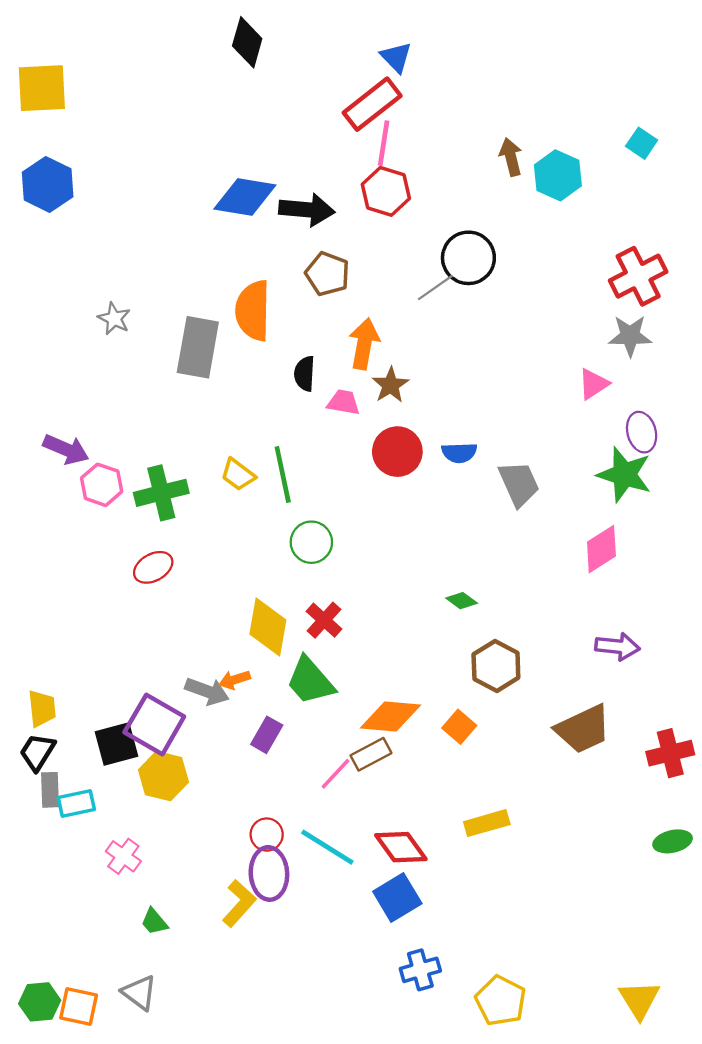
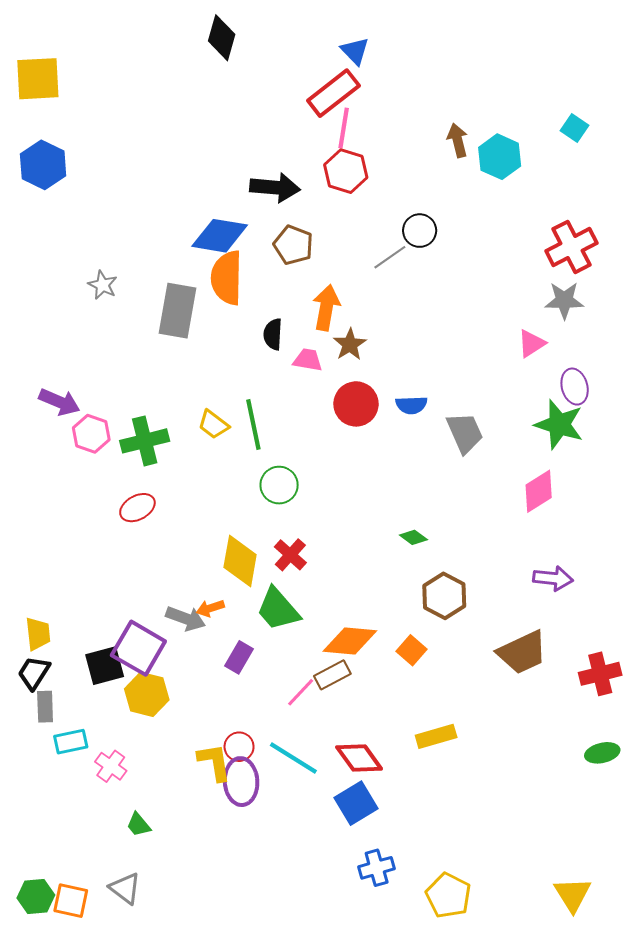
blue diamond: (245, 197) -> (220, 236), moved
black circle: (468, 258) -> (420, 231), size x0.7
cyan rectangle: (76, 804) -> (71, 742), moved
yellow L-shape: (239, 903) -> (214, 762), moved, turned -51

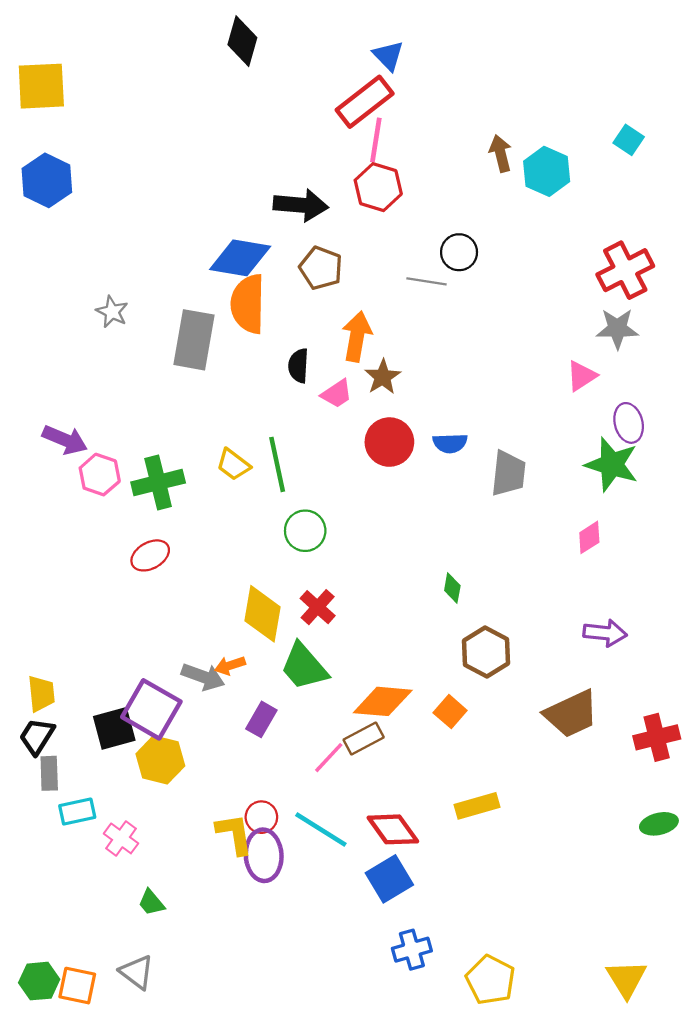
gray line: (390, 257) -> (426, 281), turned 44
pink trapezoid: (308, 360) -> (337, 394), turned 136
gray trapezoid: (465, 433) -> (508, 473), turned 30
pink diamond: (539, 491) -> (589, 537), size x0.7
green diamond: (413, 537) -> (452, 588), turned 64

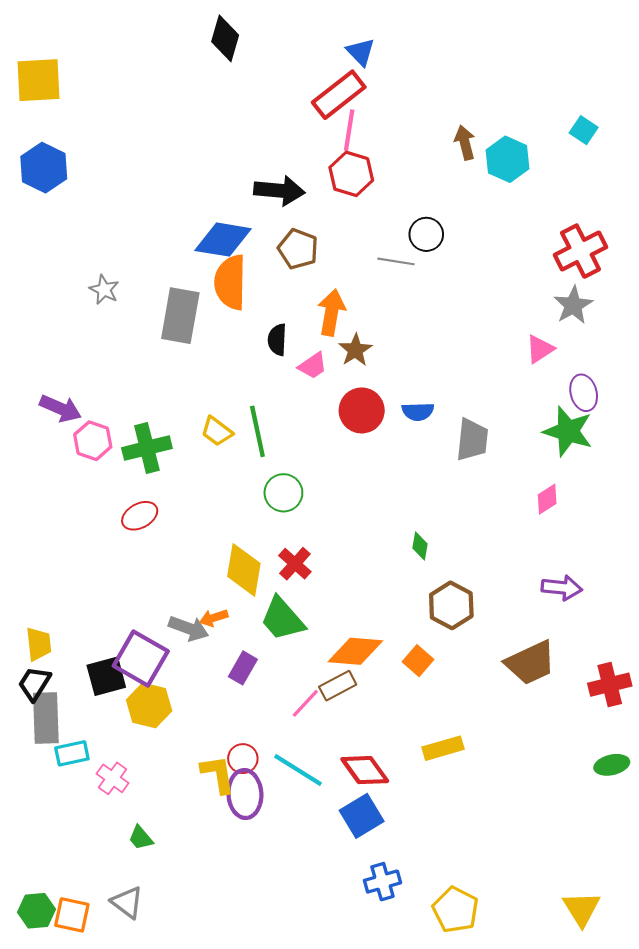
gray star: (617, 329) -> (573, 305), turned -30
gray rectangle: (49, 773) -> (46, 718), size x1.6

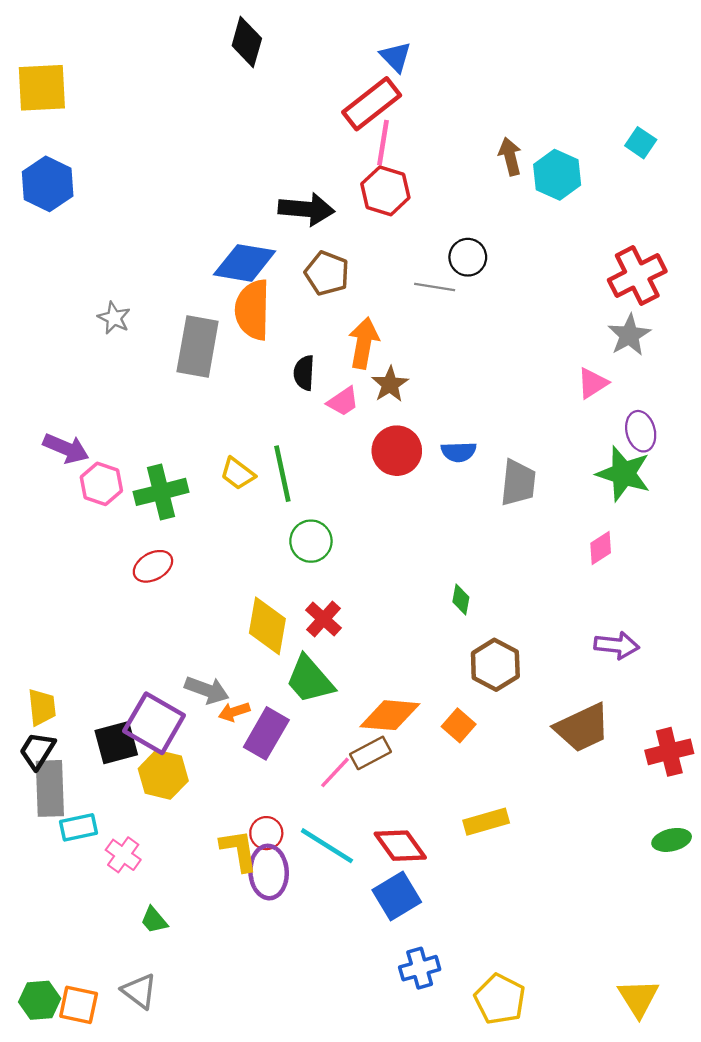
orange arrow: (214, 618) -> (234, 712), moved
purple rectangle: (243, 668) -> (266, 733), size x1.4

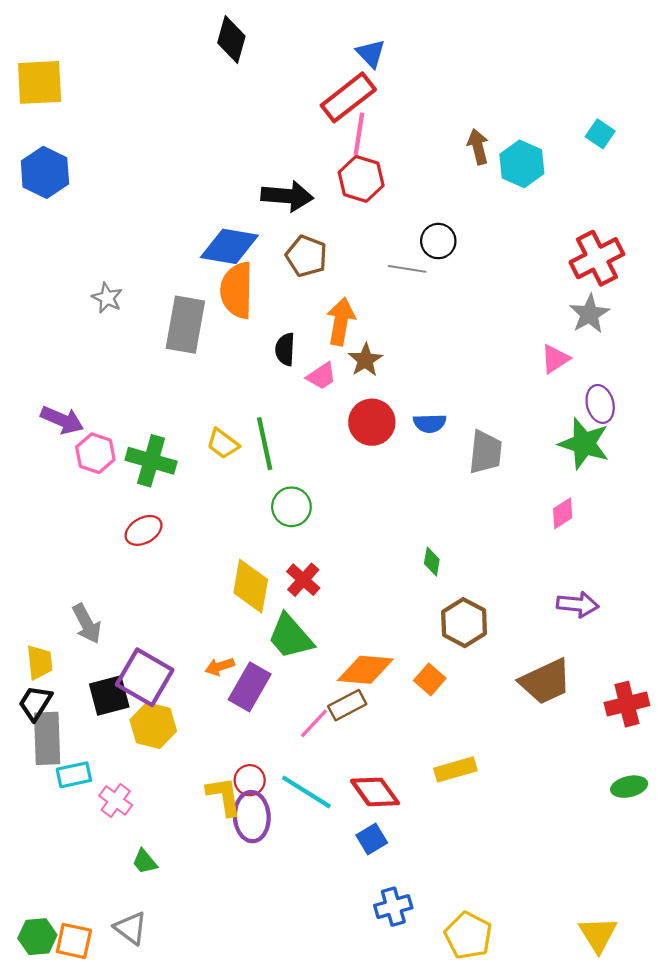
green cross: (161, 492) -> (151, 461), turned 30
gray arrow: (207, 690) -> (87, 624), moved, turned 42
blue square: (397, 896) -> (372, 839), size x0.7

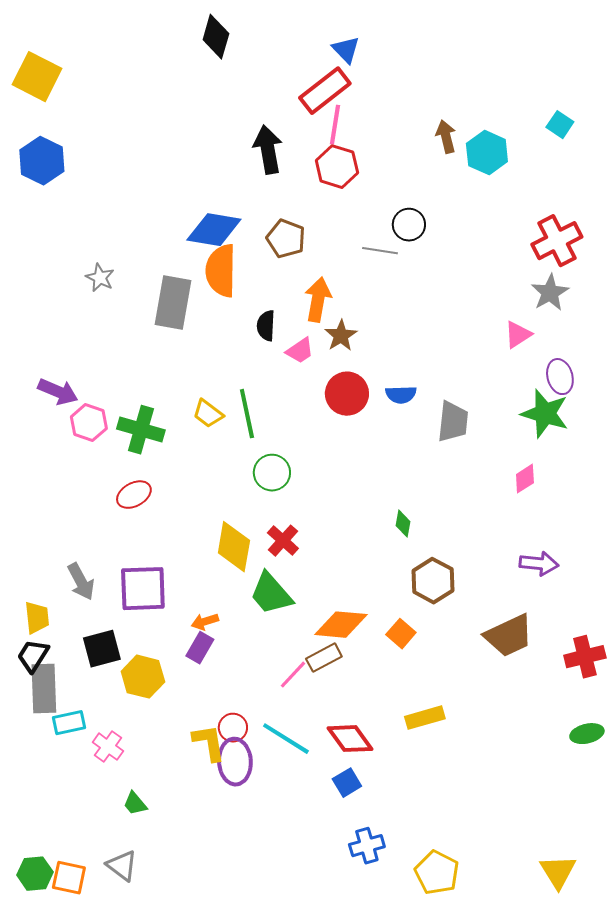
yellow square: (40, 82) -> (37, 77), turned 30
black arrow: (287, 196) -> (268, 150), moved, turned -105
purple square: (145, 677) -> (143, 589), moved, turned -32
purple rectangle: (250, 687) -> (200, 648), moved, size x0.7

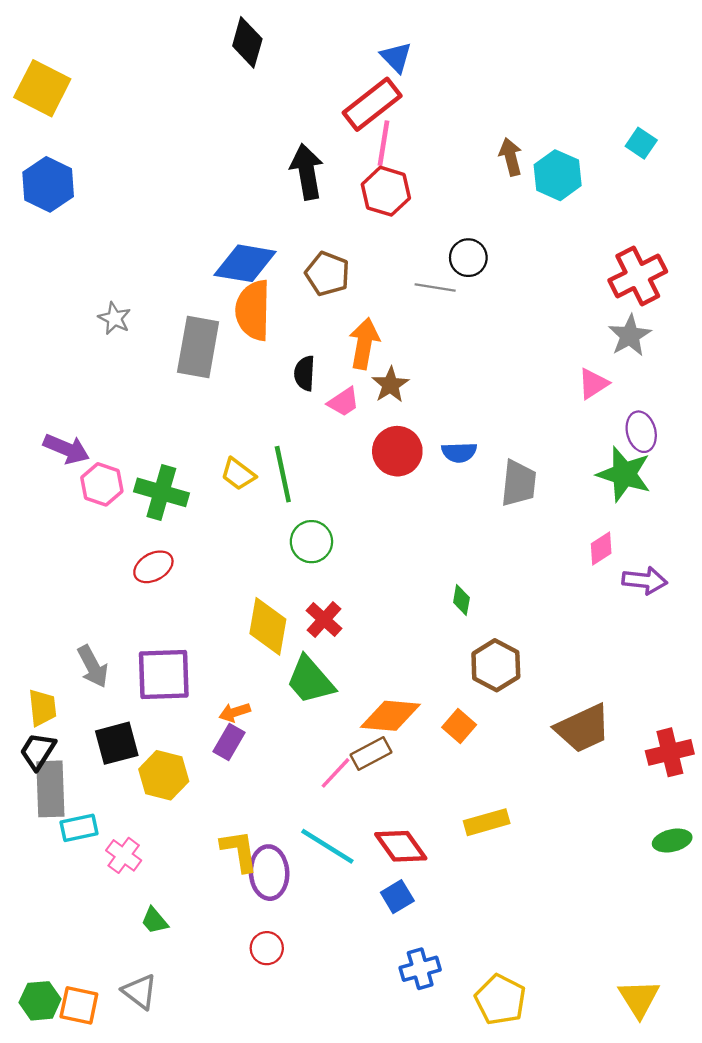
purple arrow: (539, 564) -> (645, 581), moved
red circle: (233, 728) -> (267, 948), moved

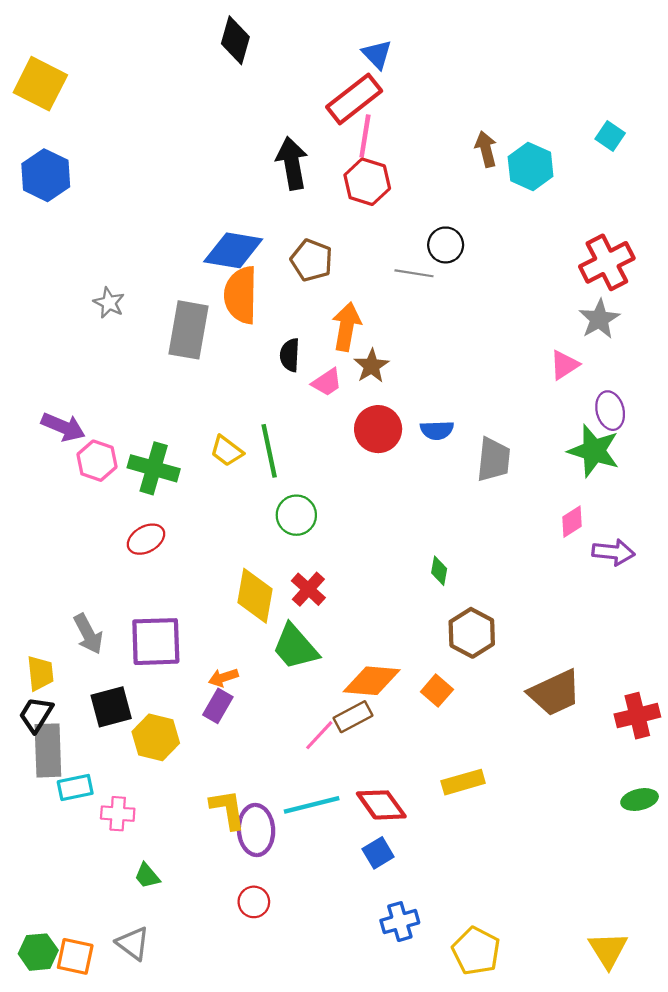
cyan line: (327, 846) -> (312, 805), turned -46
pink cross: (124, 855) -> (118, 814), turned -32

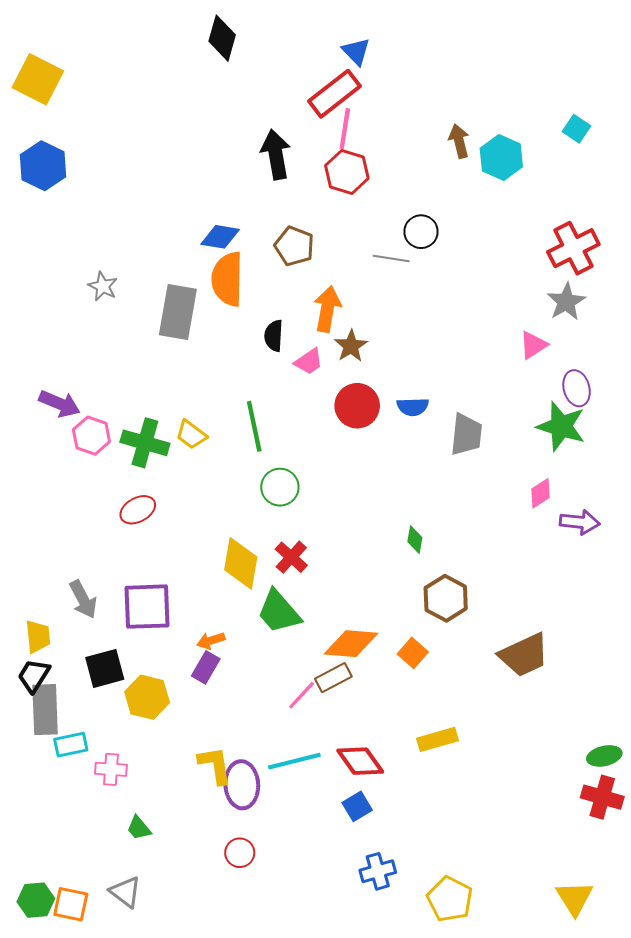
blue diamond: (233, 250) -> (220, 237), size x0.7
yellow trapezoid: (227, 451) -> (191, 435), moved
red cross: (637, 716) -> (602, 797), moved, turned 30

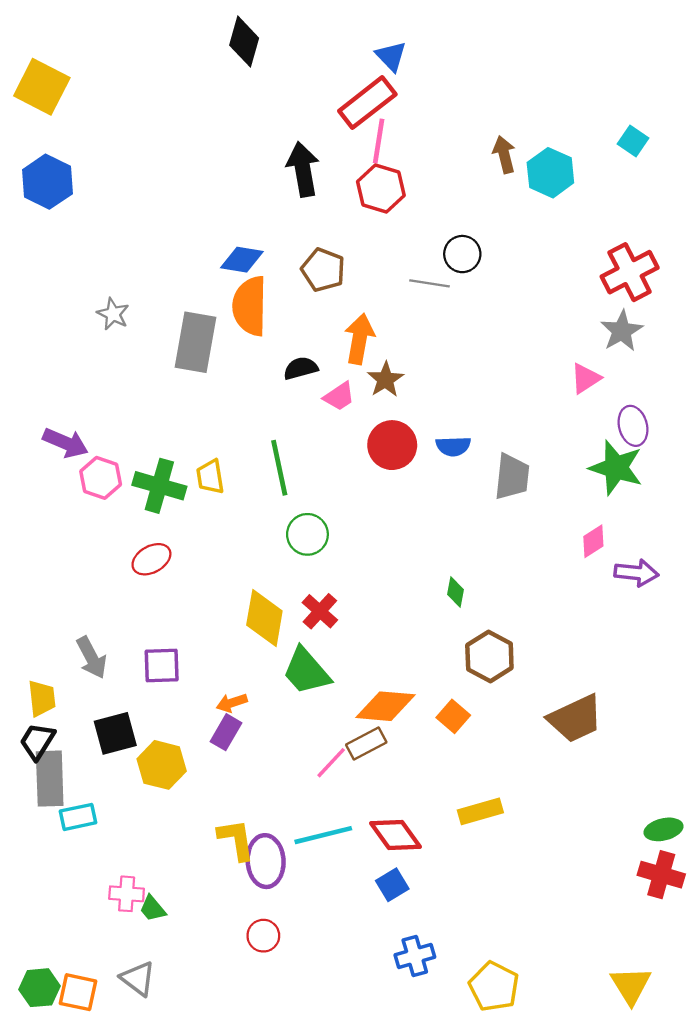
black semicircle: (274, 336) -> (301, 368), turned 72
yellow trapezoid: (191, 435) -> (210, 477), turned 44
purple square: (147, 607) -> (162, 665), size x0.7
pink cross: (111, 769) -> (127, 894), moved

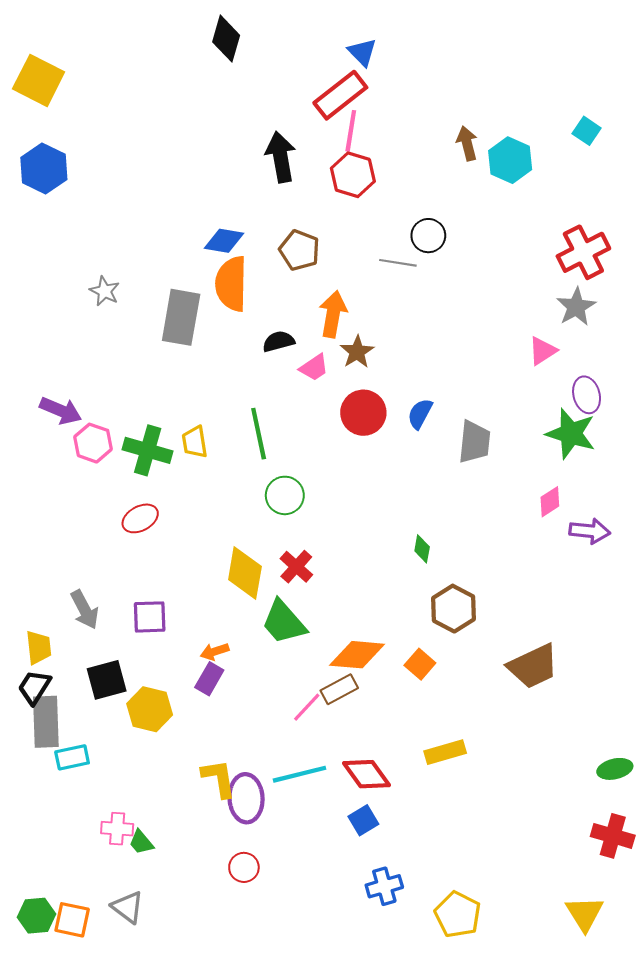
blue semicircle: (453, 446) -> (420, 414), turned 120
red cross: (661, 875) -> (613, 836), moved

